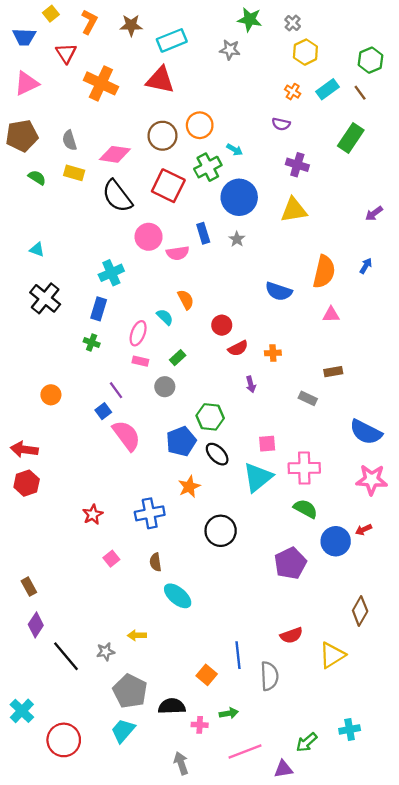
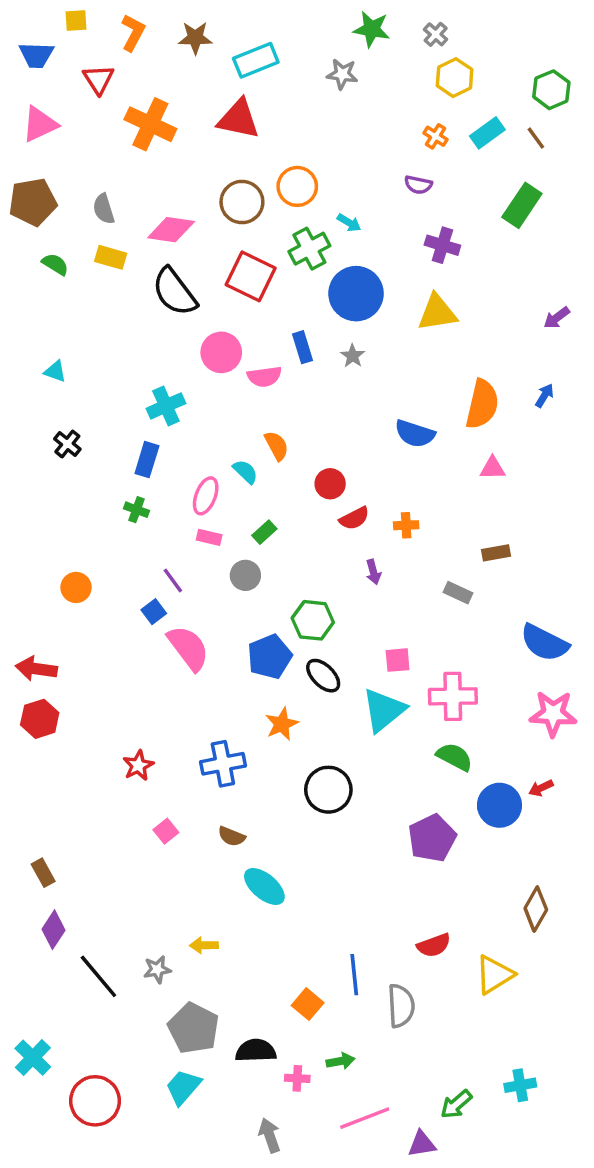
yellow square: (51, 14) -> (76, 21), turned 35
black cross: (45, 298) -> (67, 444), size x0.6
brown semicircle: (156, 562) -> (232, 836), turned -60

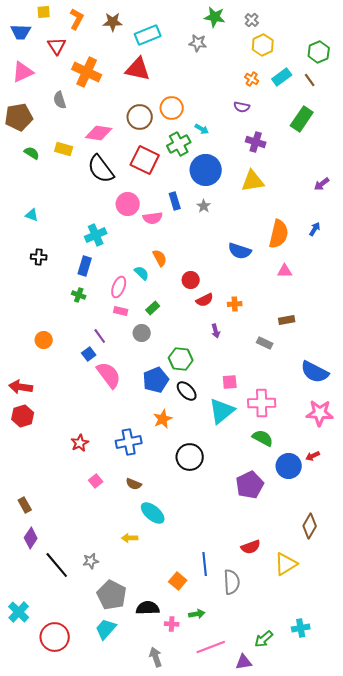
gray semicircle: (104, 209) -> (60, 100), moved
black cross: (67, 444) -> (39, 257), turned -35
yellow arrow: (204, 945) -> (130, 538), moved

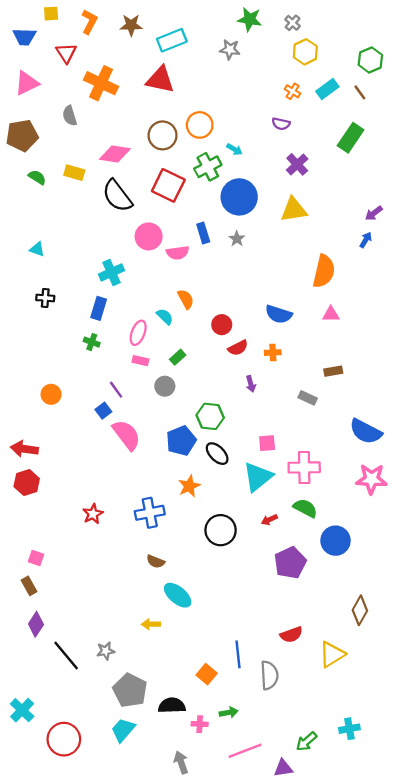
purple cross: (256, 142) -> (297, 164), turned 30
blue arrow: (315, 229) -> (366, 240), moved
blue semicircle: (240, 251) -> (279, 314), moved
red arrow: (313, 456) -> (269, 520), moved
pink square: (96, 481) -> (36, 558), moved, turned -32

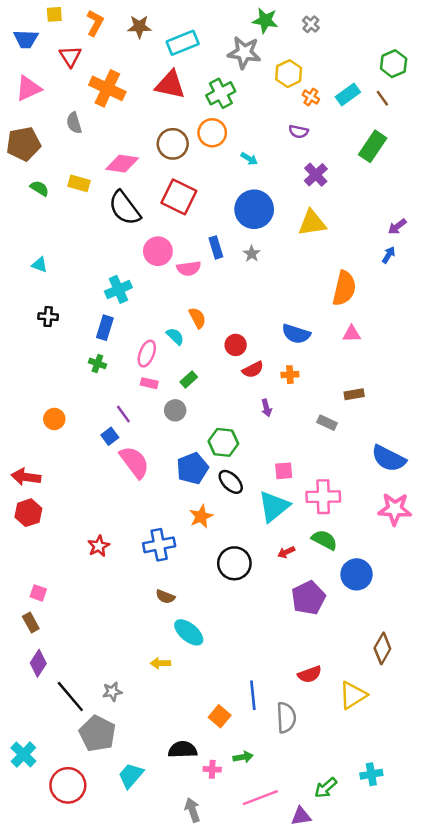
gray star: (230, 50) -> (244, 53), size x1.5
yellow hexagon: (305, 52) -> (289, 74), moved
green cross: (208, 167) -> (221, 93), moved
gray pentagon: (130, 690) -> (97, 734), moved

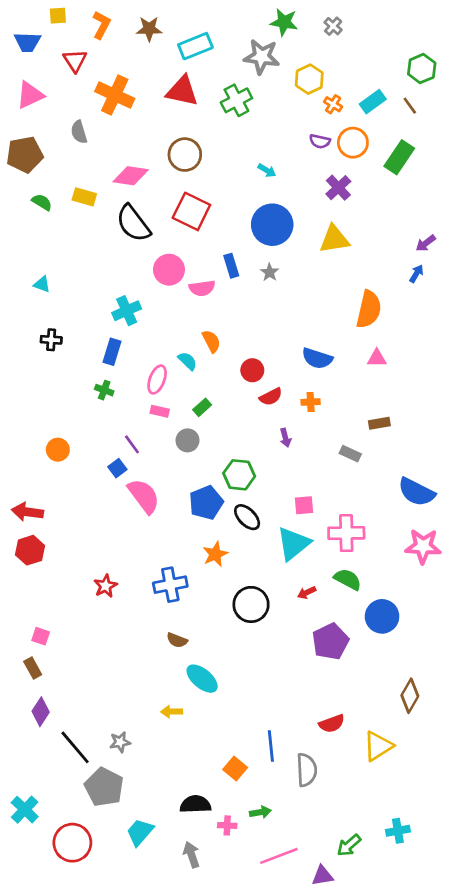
orange circle: (212, 133) -> (353, 143), moved
gray arrow: (192, 810) -> (191, 855), moved

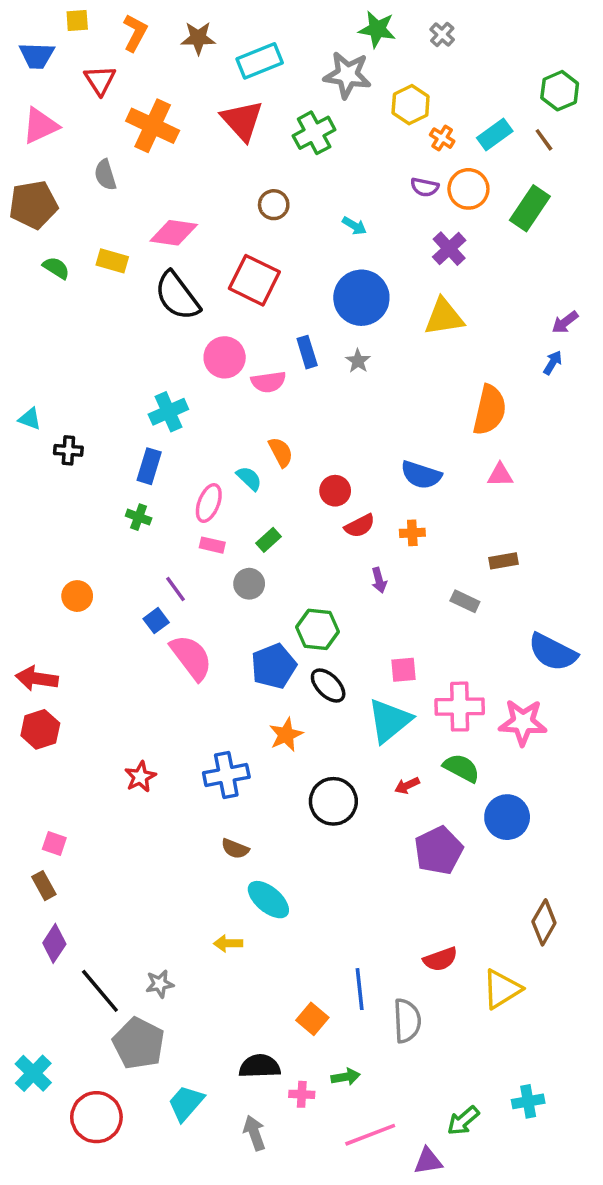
red triangle: (182, 91) -> (242, 120), turned 36
brown circle: (185, 155) -> (274, 205), moved, size x0.7
cyan triangle: (42, 284) -> (30, 419), moved
pink star: (423, 546) -> (523, 722), moved

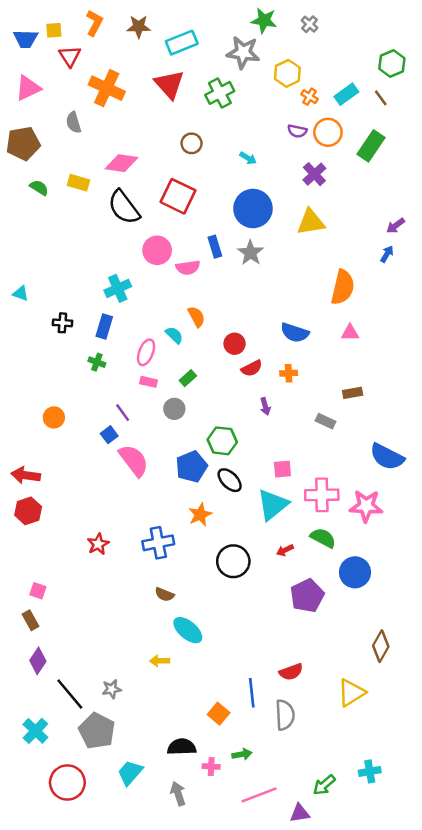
yellow square: (77, 20) -> (54, 30), moved
gray star: (358, 361) -> (251, 253), size x1.5
black cross: (68, 450) -> (62, 323), moved
red semicircle: (440, 959) -> (291, 672), moved
cyan cross: (33, 1073) -> (35, 731), moved

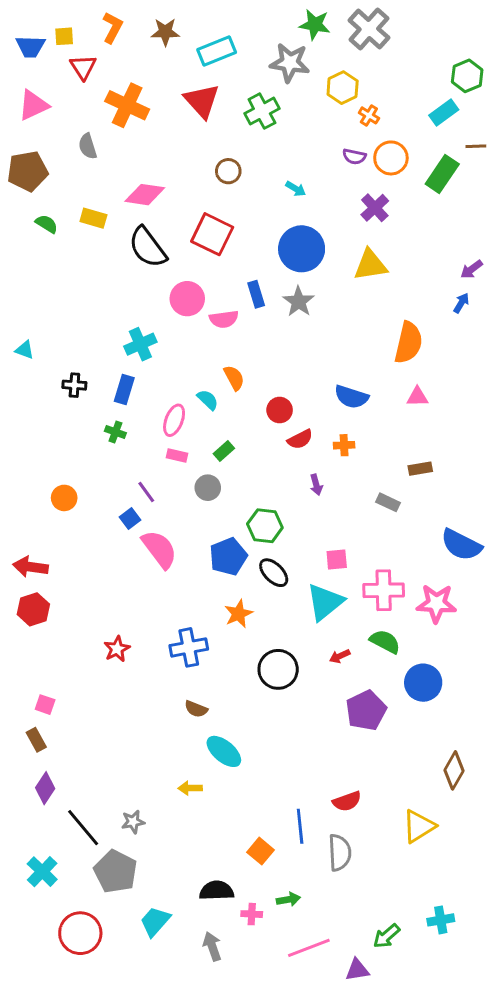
gray cross: (310, 24) -> (369, 29), size x2.0
cyan rectangle: (346, 94) -> (444, 113), moved
brown line: (381, 98) -> (476, 146), moved, turned -56

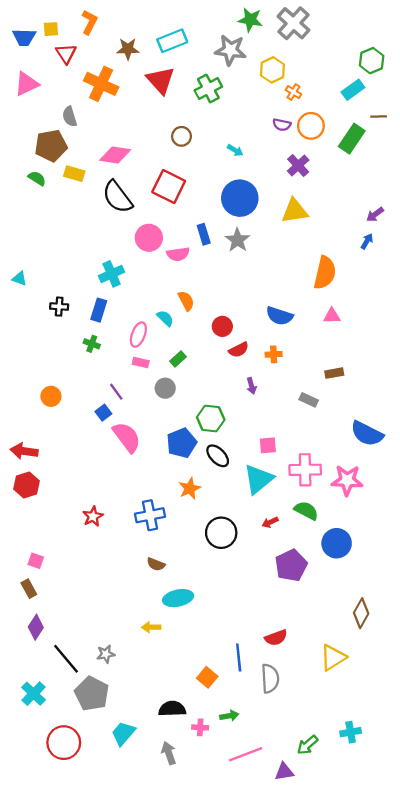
brown star: (165, 32) -> (128, 49), moved
brown pentagon: (28, 171) -> (51, 146), moved
cyan ellipse: (224, 751) -> (178, 598), turned -52

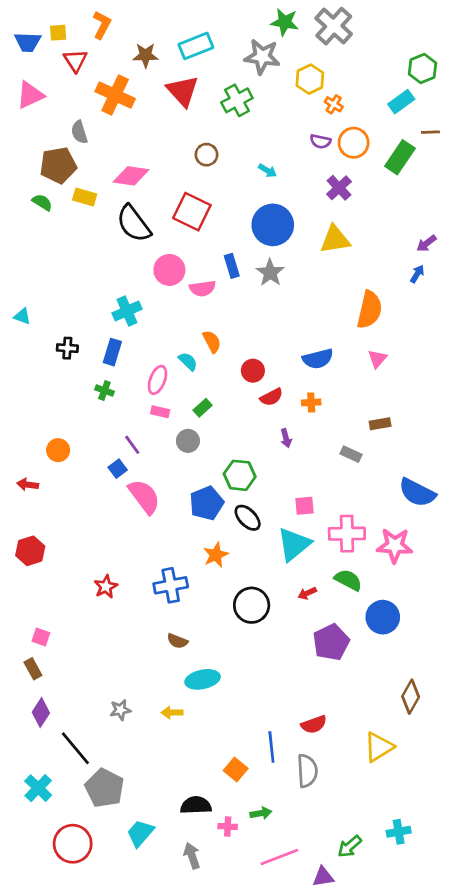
blue semicircle: (279, 316) -> (318, 359), turned -32
pink triangle: (332, 316) -> (377, 359), turned -48
red arrow: (24, 451) -> (28, 485), moved, size x0.7
gray star: (106, 654) -> (120, 710), moved

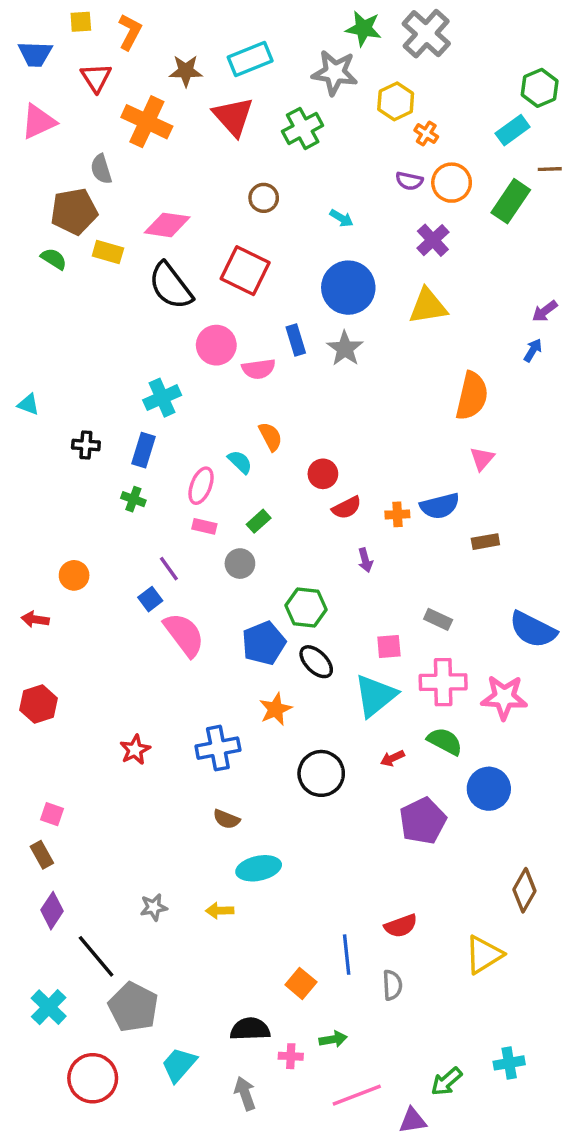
yellow square: (58, 33) -> (81, 22), moved
blue semicircle: (318, 359) -> (440, 506), moved
gray rectangle: (351, 454) -> (438, 619), moved
gray semicircle: (307, 771) -> (392, 985), size x0.7

